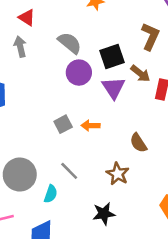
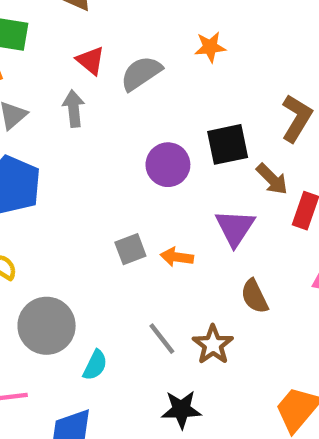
gray semicircle: (70, 43) -> (141, 73), moved, turned -80
purple triangle: (114, 88) -> (235, 228), moved
gray line: (69, 171) -> (162, 339), moved

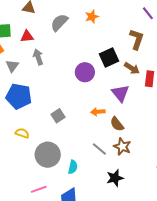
red triangle: (91, 61) -> (27, 36), moved, turned -32
gray semicircle: (141, 73) -> (59, 22), moved
gray square: (130, 249) -> (58, 116), moved
brown semicircle: (254, 296) -> (117, 124), moved

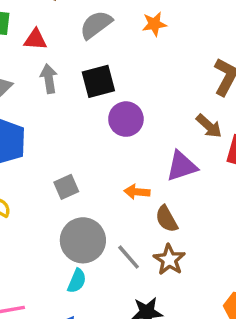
black square: (109, 58) -> (98, 81), moved
purple triangle: (120, 93) -> (182, 166), turned 42
gray circle: (48, 155) -> (83, 240), moved

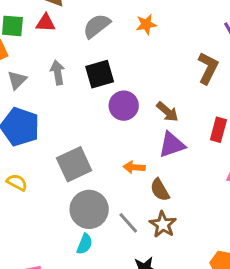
red triangle: (35, 39) -> (46, 23), moved
brown arrow: (209, 126) -> (167, 112), moved
gray square: (66, 187) -> (74, 164), size x1.6

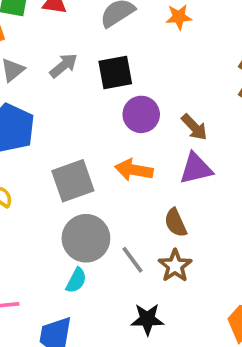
gray arrow: (58, 73) -> (64, 66), turned 55
orange arrow: (134, 167) -> (134, 170), moved, size x1.4

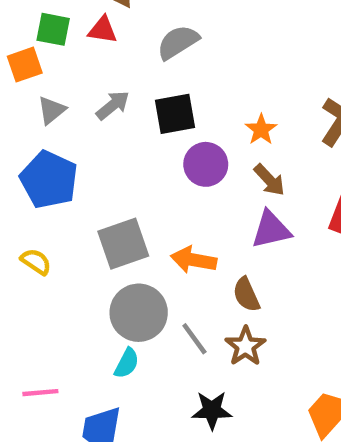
orange star: (179, 17) -> (261, 130), moved, turned -30
orange arrow: (134, 170) -> (194, 260), moved

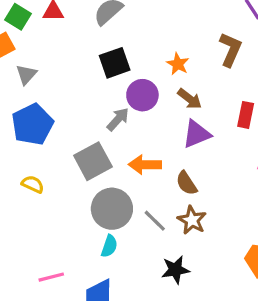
green square: (53, 29) -> (18, 17), turned 30
gray arrow: (113, 105) -> (118, 119), moved
blue pentagon: (49, 180) -> (32, 124), turned 30

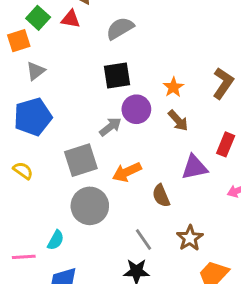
purple triangle: (197, 134) -> (194, 167), moved
orange arrow: (145, 165) -> (127, 172), turned -36
brown star: (192, 220) -> (190, 238), moved
gray line: (155, 221) -> (144, 240), moved
cyan semicircle: (109, 246) -> (56, 240), moved

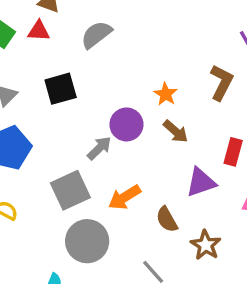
black square: (117, 76) -> (61, 89), moved
brown star: (190, 238) -> (206, 245), moved

